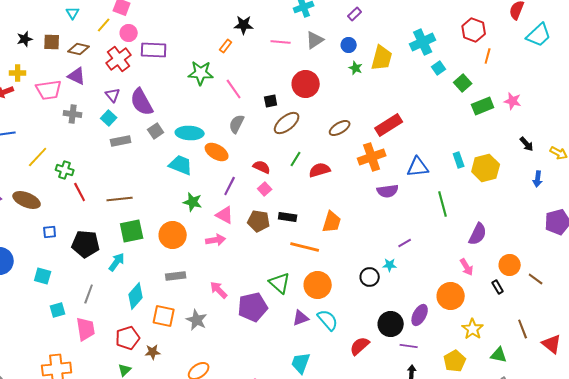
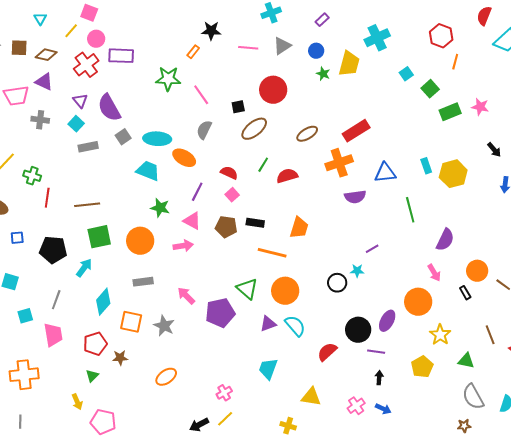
cyan cross: (423, 42) -> (377, 38), moved
red line: (80, 192) -> (47, 198), turned 36

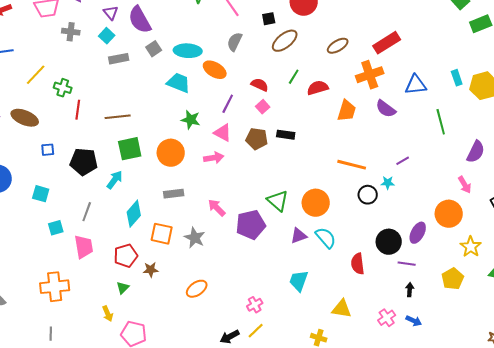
purple semicircle: (355, 197) -> (386, 109), turned 45
orange trapezoid: (299, 228) -> (347, 111), moved
orange line: (272, 253) -> (352, 165), moved
red semicircle: (327, 352) -> (358, 264), turned -55

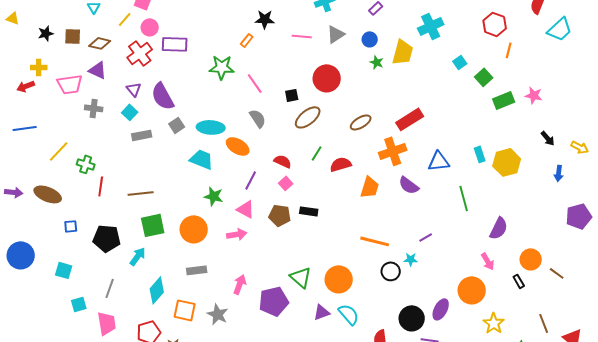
gray semicircle: (235, 42) -> (258, 118), turned 120
pink arrow: (217, 208) -> (240, 284), turned 66

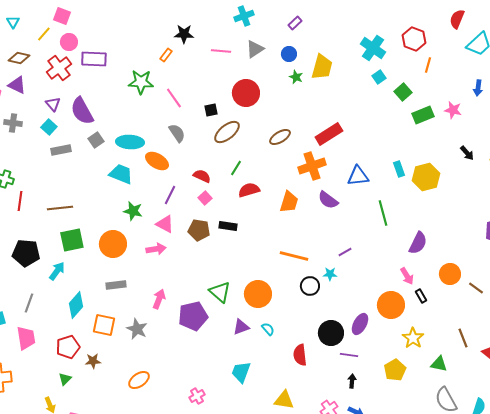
cyan cross: (431, 26) -> (373, 48), moved, turned -30
red semicircle: (341, 164) -> (249, 190), moved
blue arrow: (559, 173) -> (478, 88), moved
black rectangle: (519, 281) -> (421, 296), moved
cyan semicircle: (349, 314) -> (268, 329), size x0.6

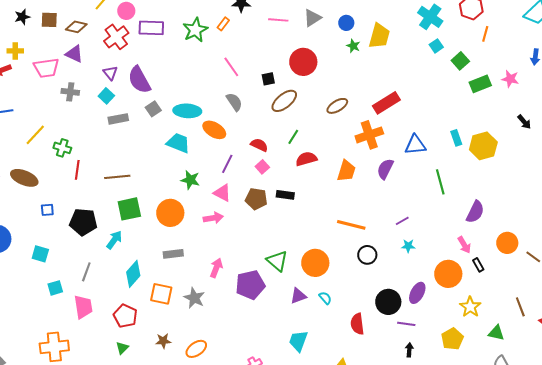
green star: (141, 82) -> (195, 30), moved, turned -30
purple semicircle: (328, 200) -> (385, 169), turned 80
cyan star: (330, 274) -> (408, 246), moved
red pentagon: (68, 347) -> (125, 316), turned -30
brown star: (93, 361) -> (163, 341), moved

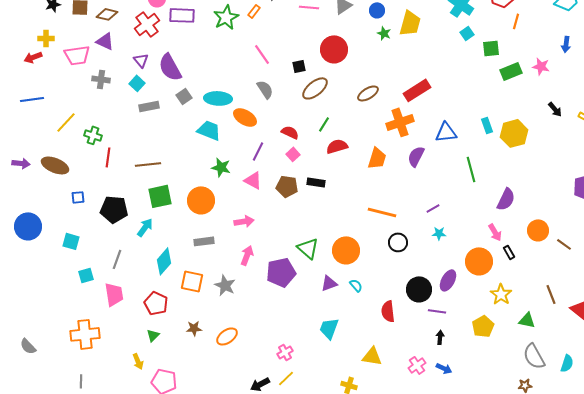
green square: (460, 61) -> (491, 48), turned 36
pink arrow: (213, 218) -> (244, 221), moved

